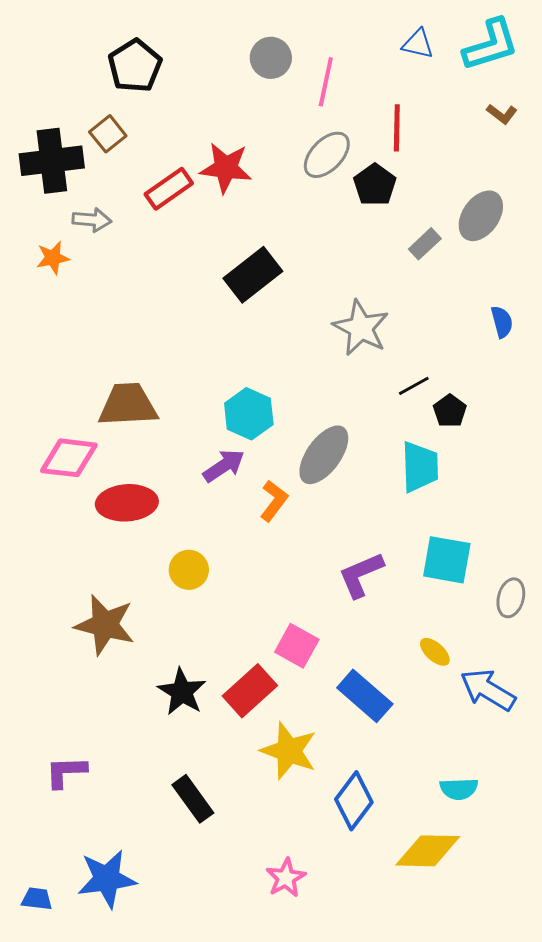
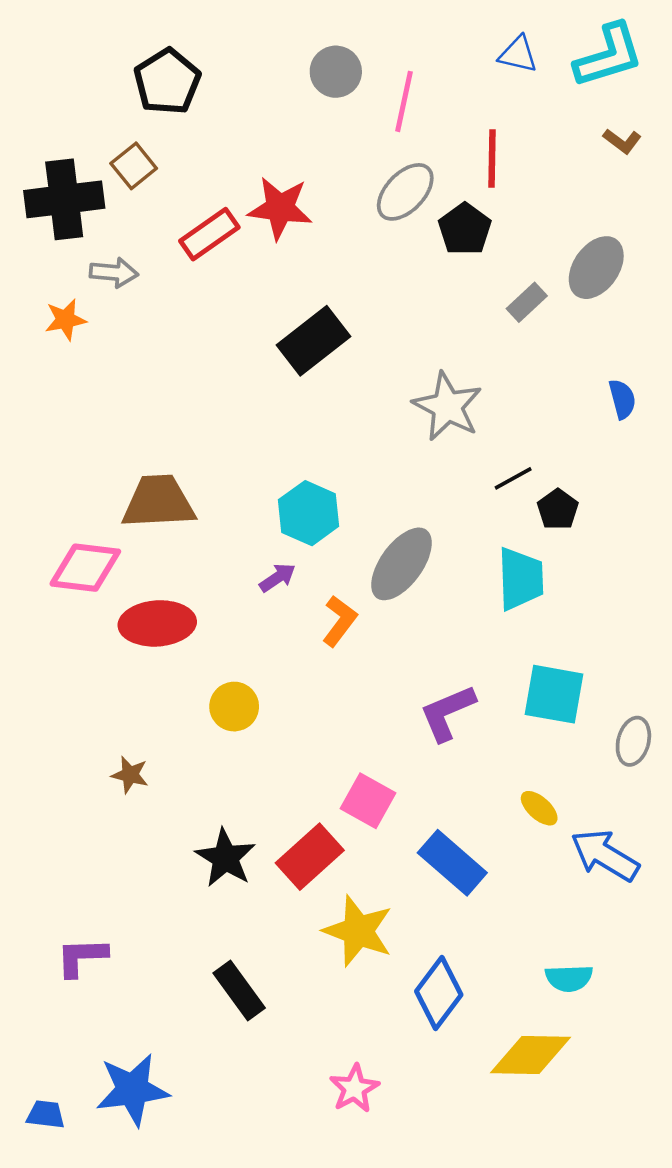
purple arrow: (224, 466) -> (278, 578), size x0.7
brown star: (105, 625) -> (130, 775), size x0.5

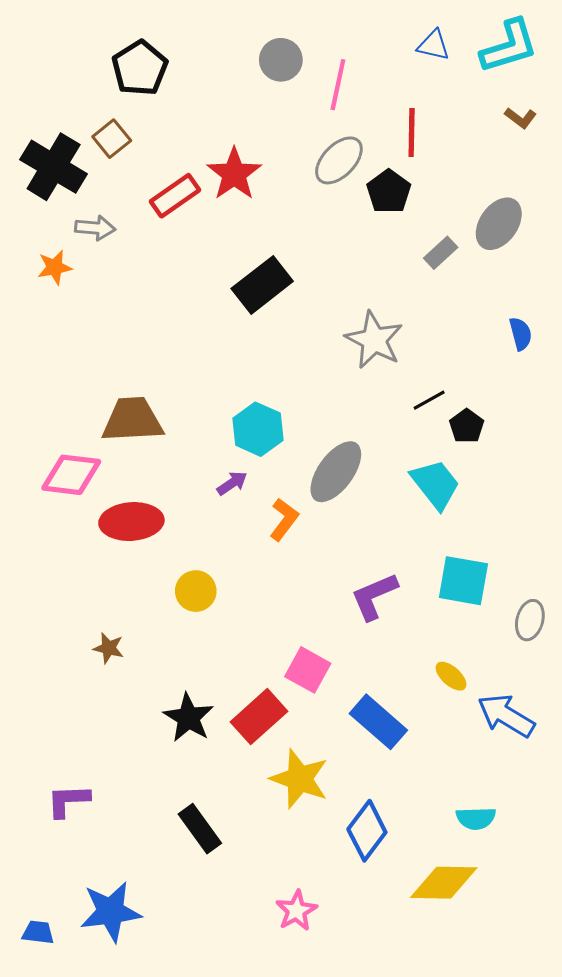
black cross: (64, 199) -> (54, 167), turned 38
red star: (280, 208) -> (234, 174), turned 30
cyan trapezoid: (521, 579) -> (435, 484), turned -36

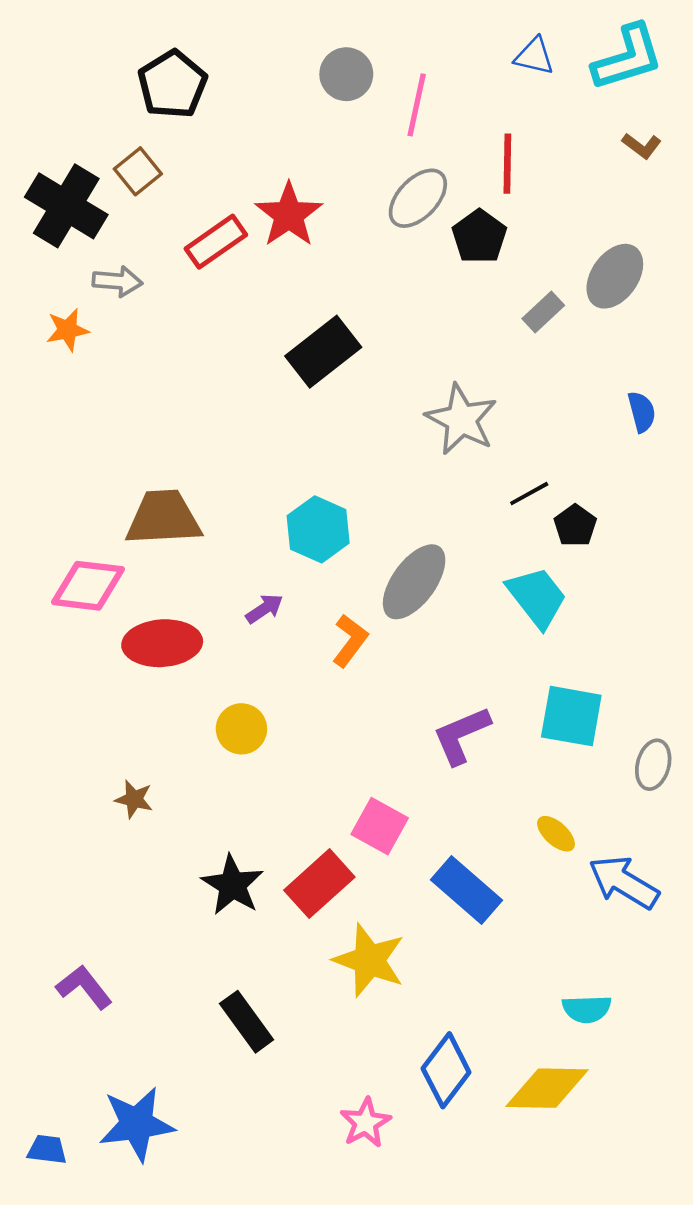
purple arrow: (232, 483) -> (264, 609), moved
purple L-shape: (68, 801) -> (84, 987), turned 54
blue diamond: (367, 831) -> (446, 1070), moved

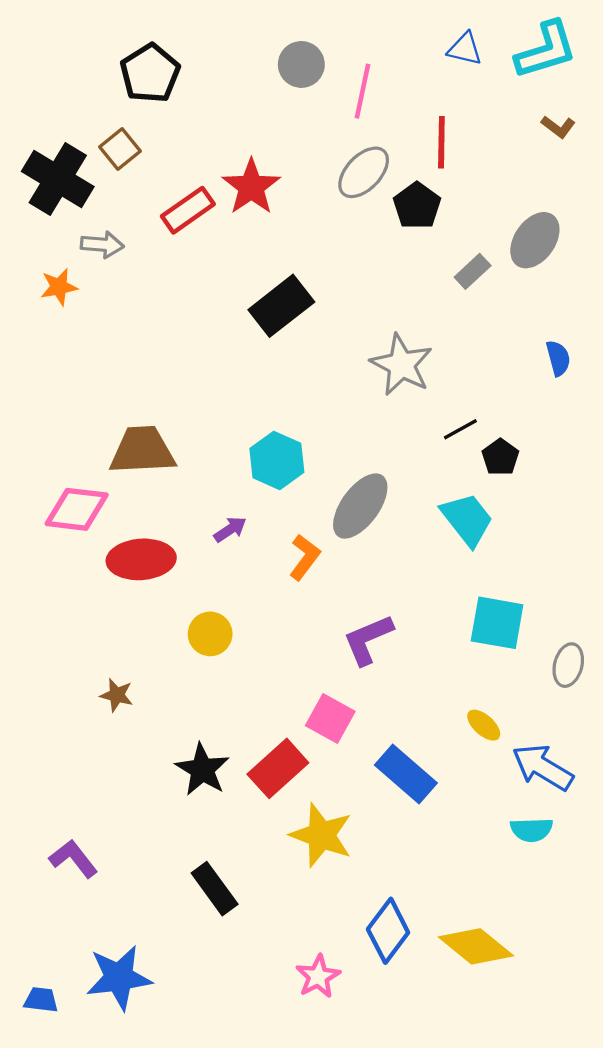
purple L-shape: (461, 735) -> (368, 639), moved
cyan semicircle: (587, 1009) -> (532, 830), moved
yellow diamond: (547, 1088) -> (476, 946), turned 38

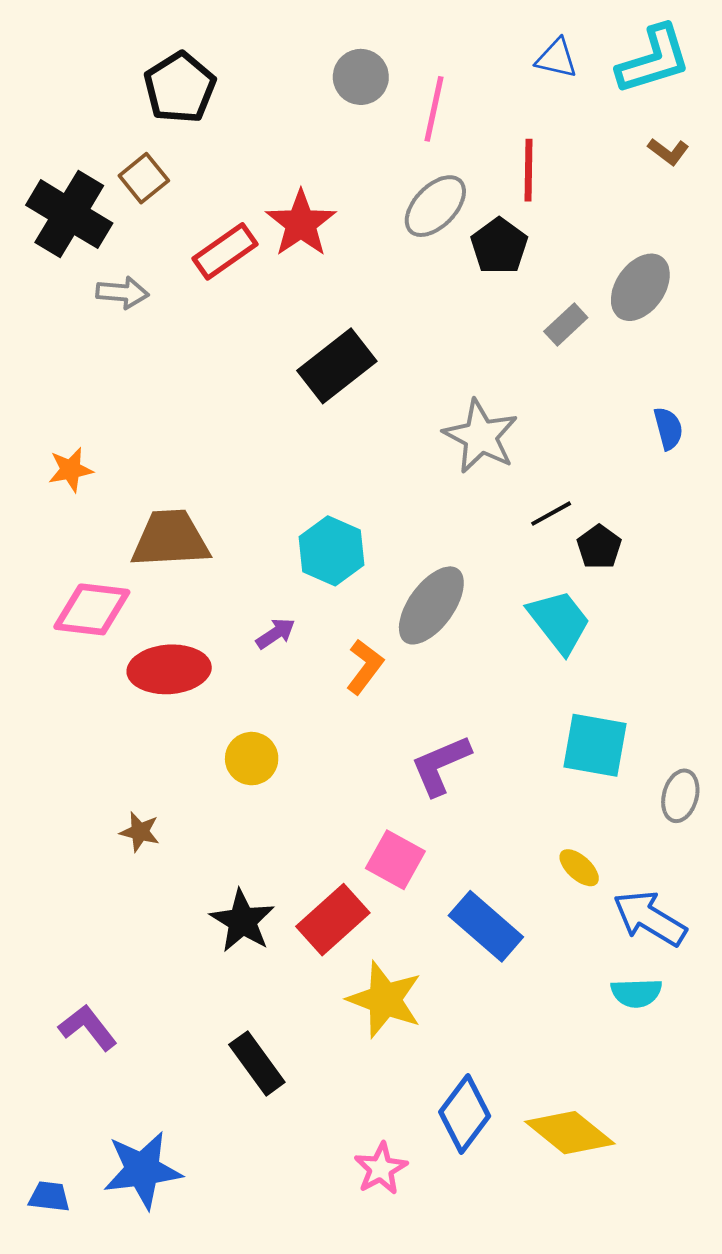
orange star: (59, 287) -> (71, 470), moved

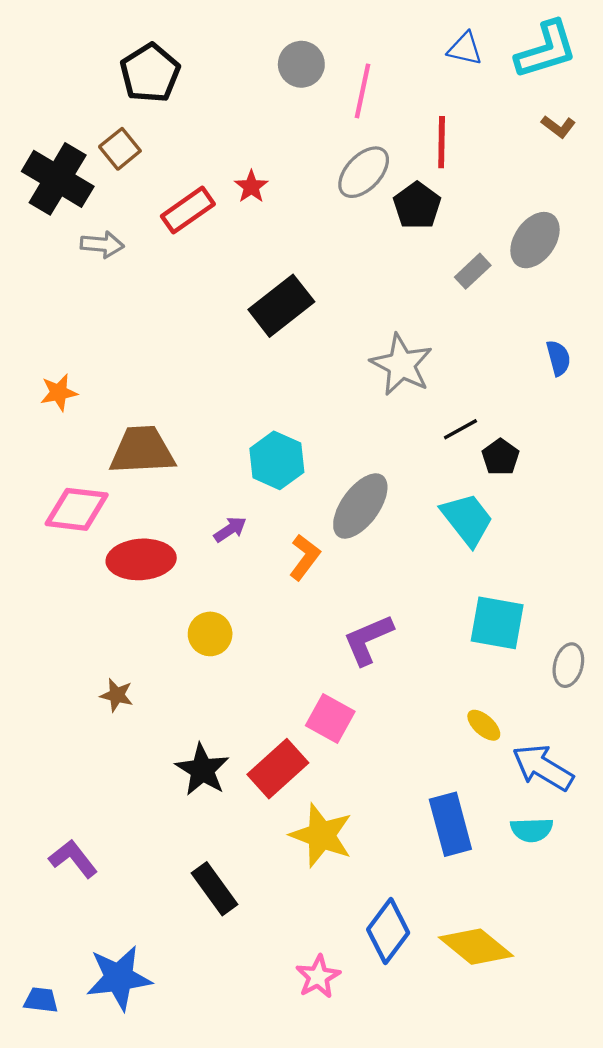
red star: (301, 223) -> (251, 187), size x0.6
blue rectangle: (486, 926) -> (450, 824), moved, turned 34

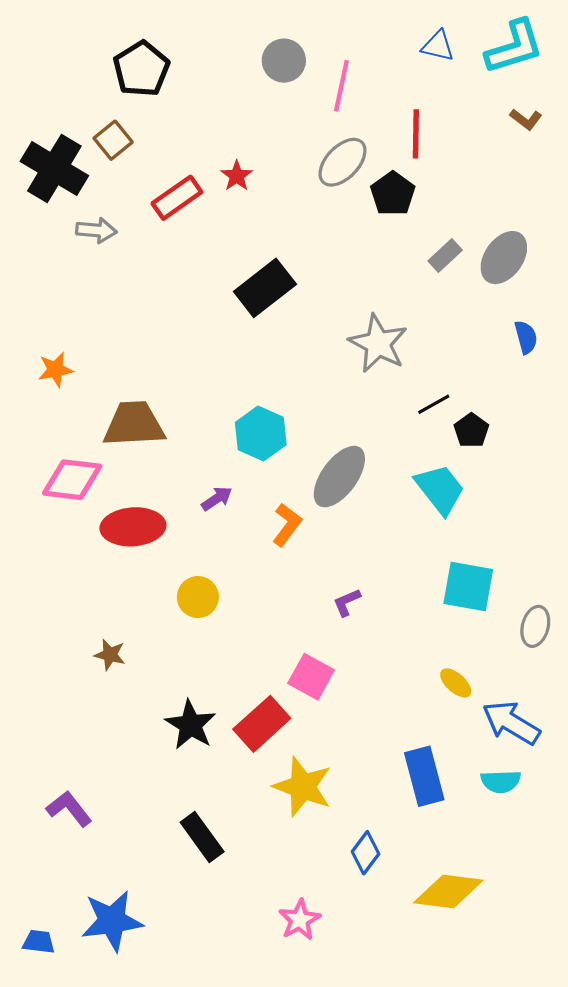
gray ellipse: (535, 240) -> (504, 258), moved
purple L-shape: (368, 640) -> (347, 602), size x0.6
blue diamond: (388, 931) -> (366, 853), moved, size x0.7
yellow diamond: (476, 947) -> (448, 891), turned -32

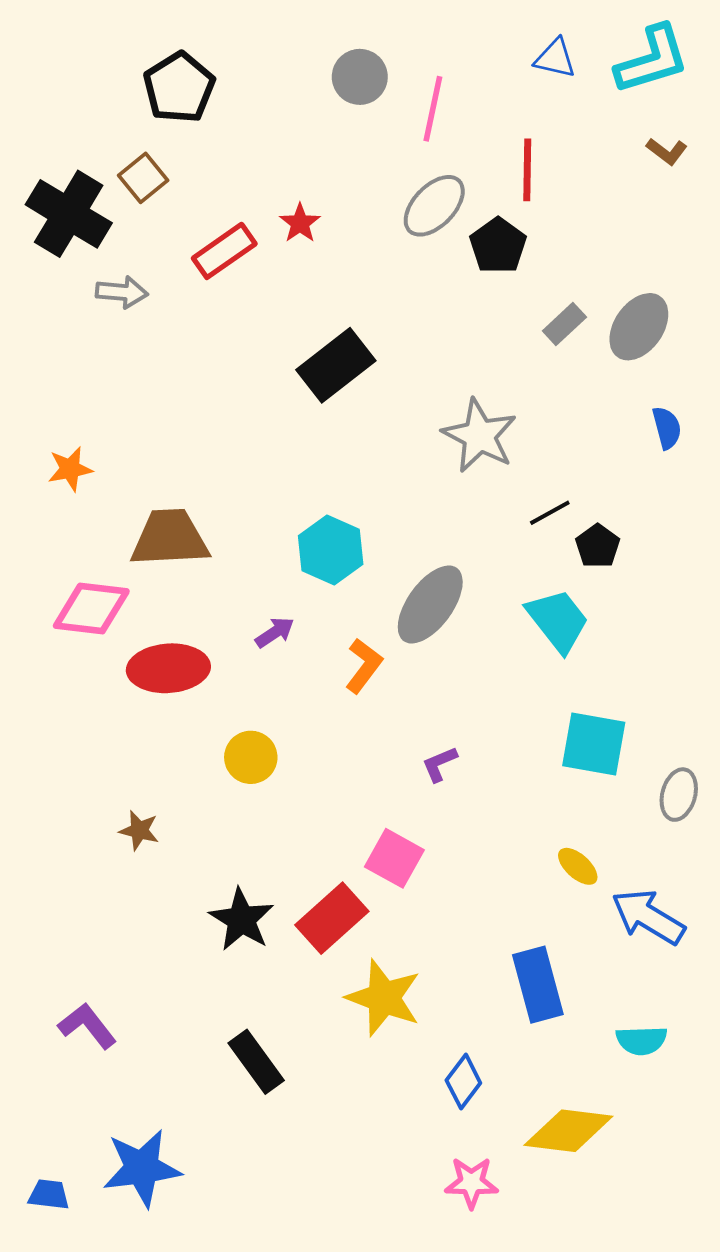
cyan semicircle: (501, 781) -> (642, 1040), moved
pink star: (300, 920) -> (471, 1183), moved, turned 30

